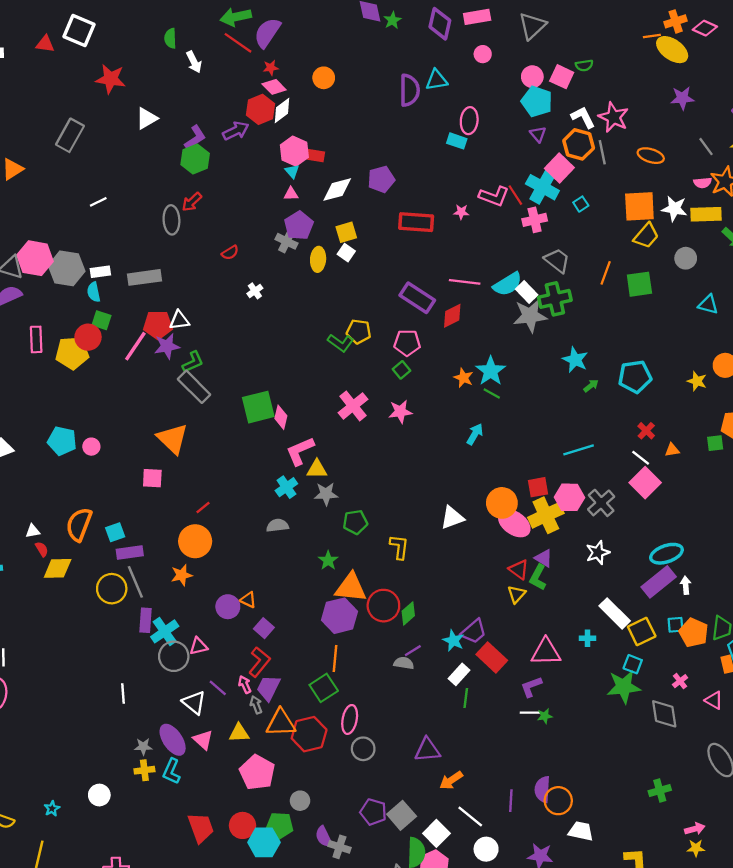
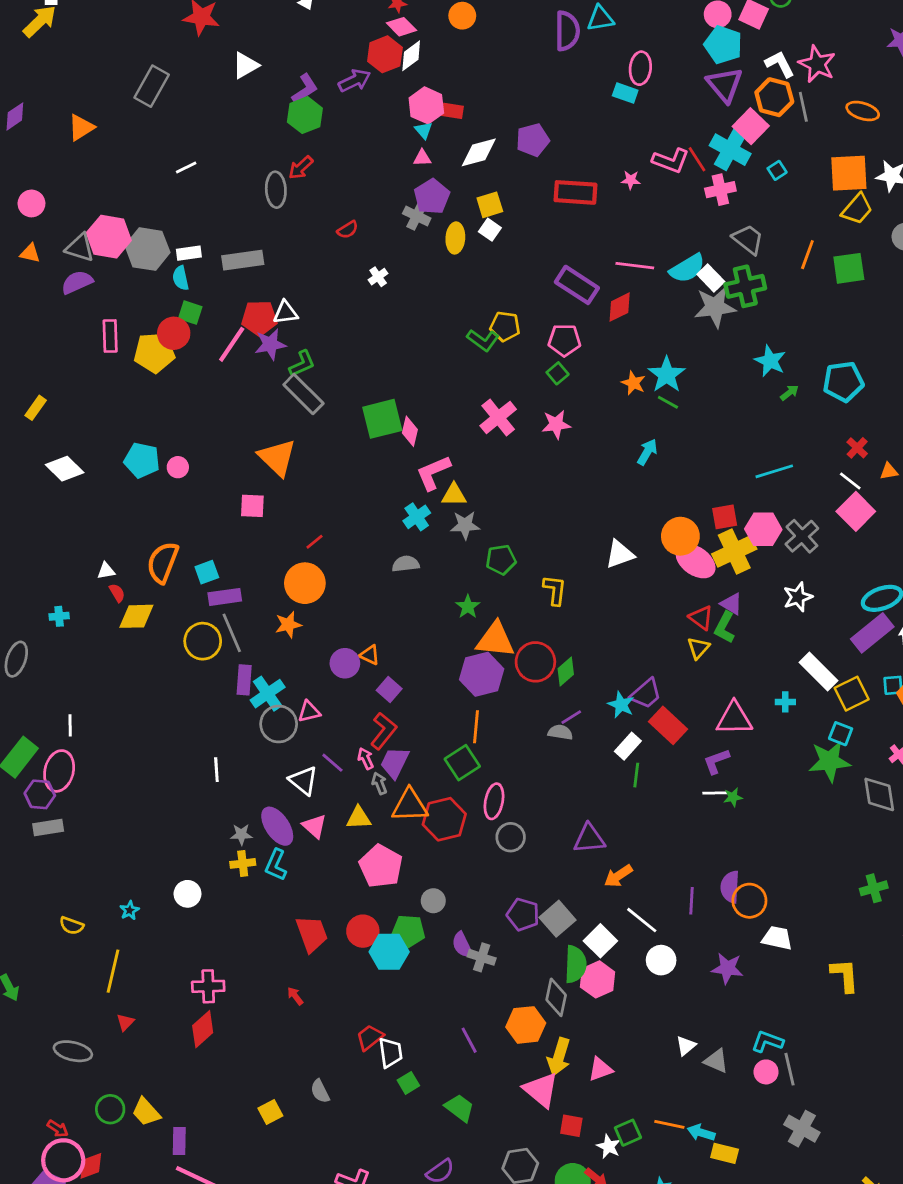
purple triangle: (538, 134) -> (725, 85), size x1.8

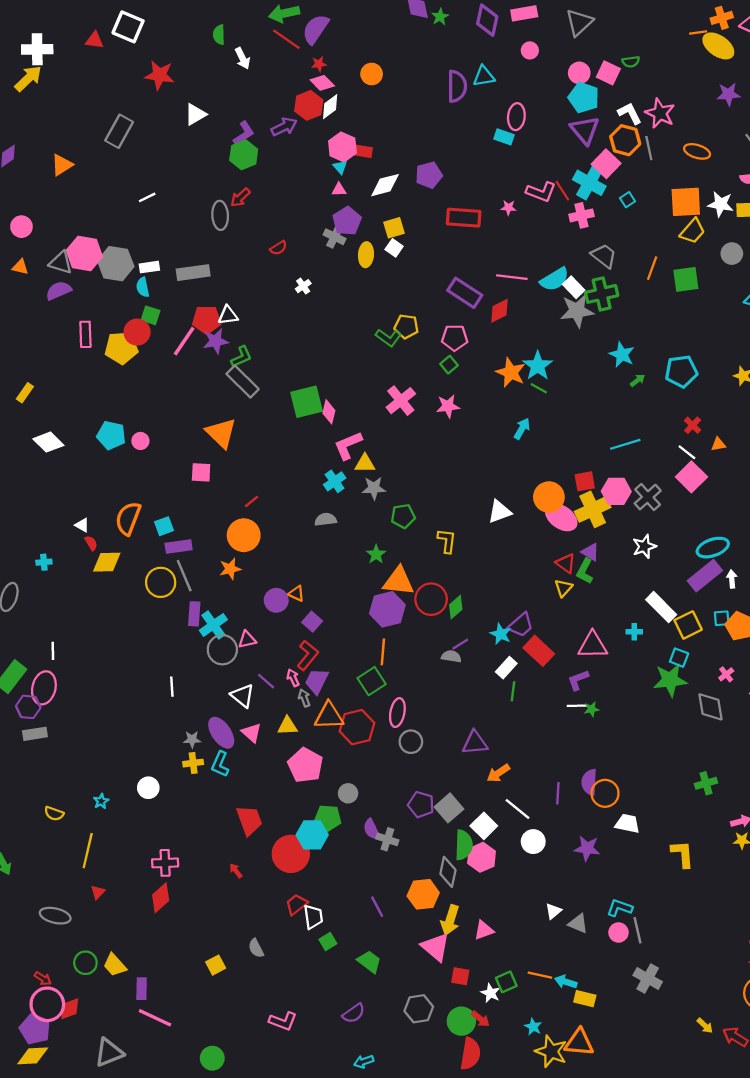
orange star: (633, 383) -> (511, 372), size x1.5
white triangle: (106, 571) -> (82, 525), turned 40
red circle: (363, 931) -> (291, 854), moved, size x1.4

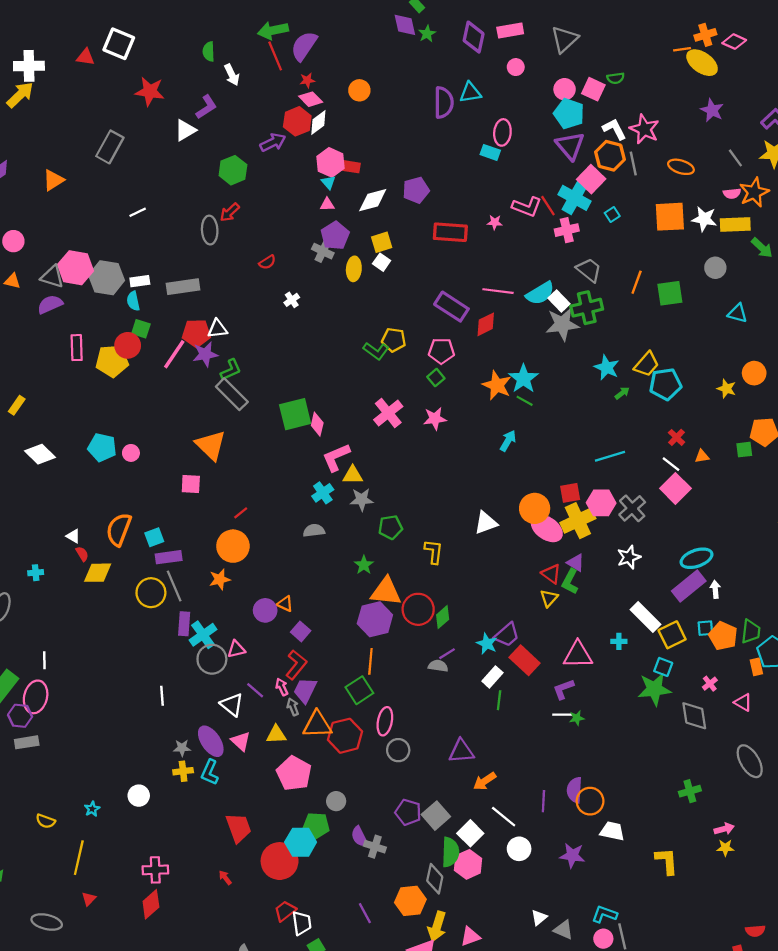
red line: (286, 39) -> (275, 56), turned 32
purple star: (728, 94) -> (712, 110), turned 30
purple L-shape: (244, 133) -> (206, 107), moved
yellow trapezoid: (693, 231) -> (647, 364), moved

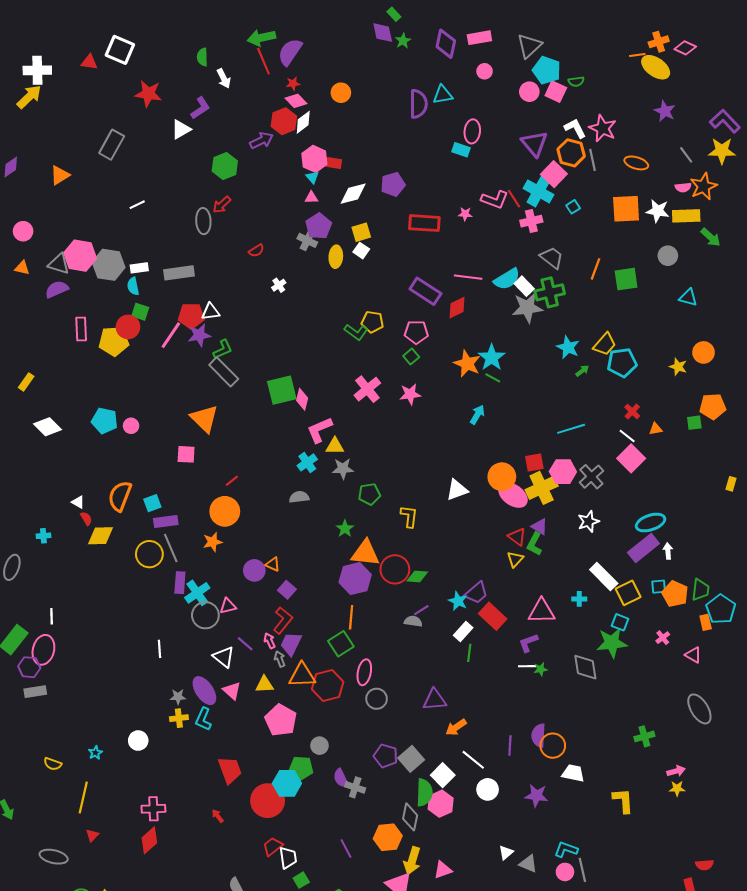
cyan pentagon: (569, 114) -> (547, 70), moved
green diamond: (443, 617) -> (417, 577), turned 45
gray diamond: (694, 716) -> (585, 667), moved

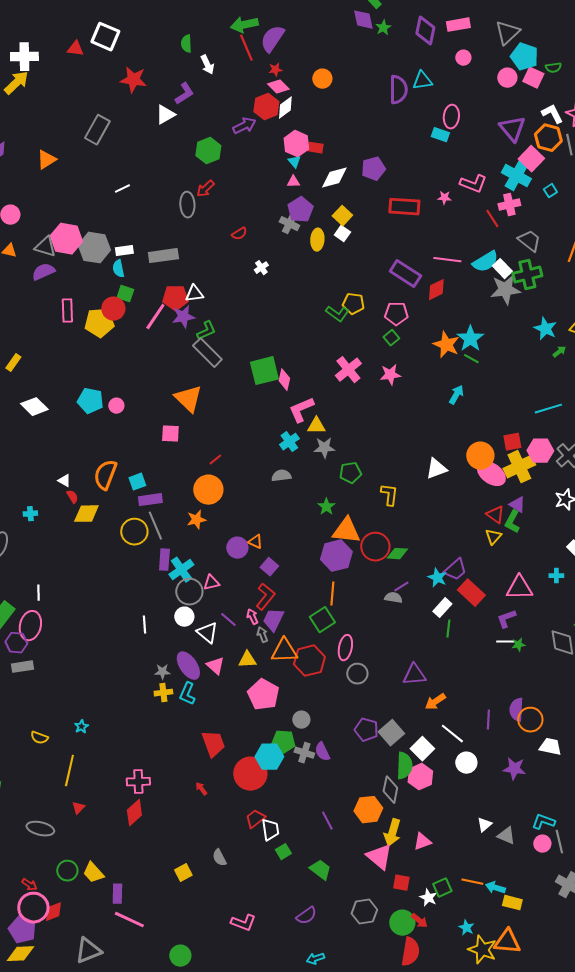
red line: (514, 199) -> (492, 219), moved
yellow square: (361, 232) -> (342, 216), turned -30
white circle: (138, 741) -> (184, 617), moved
gray cross: (355, 787) -> (304, 753), moved

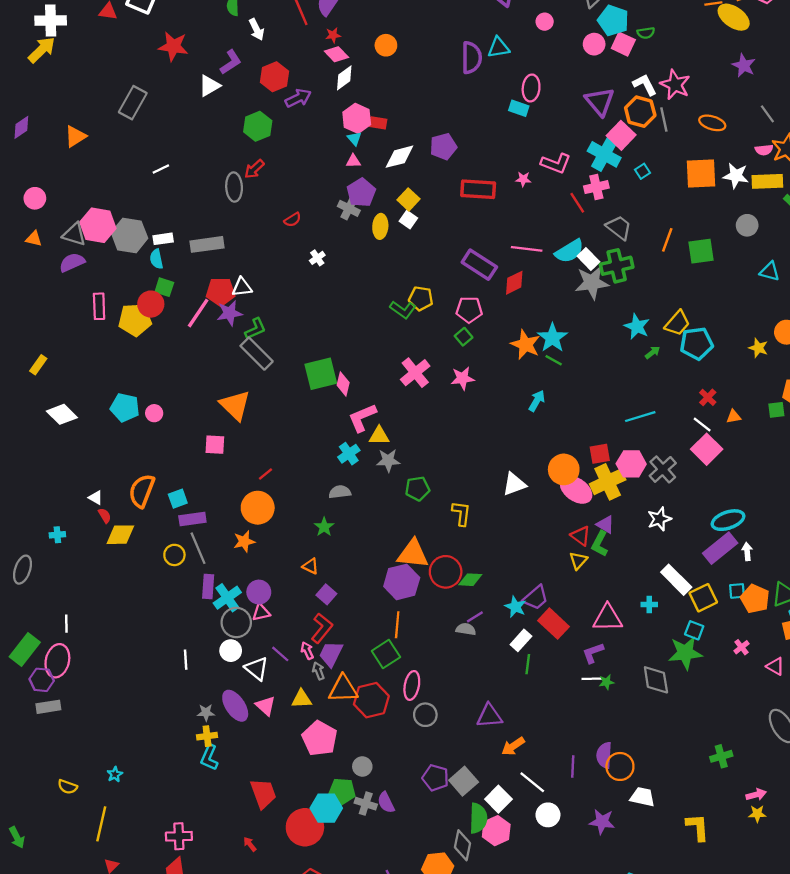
red hexagon: (266, 107) -> (275, 77), moved
green star: (326, 507) -> (324, 527), moved
yellow circle: (134, 532) -> (174, 555), size x0.7
purple circle: (237, 548) -> (259, 592), moved
cyan L-shape: (187, 694) -> (209, 757), moved

